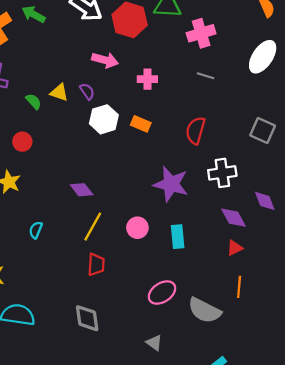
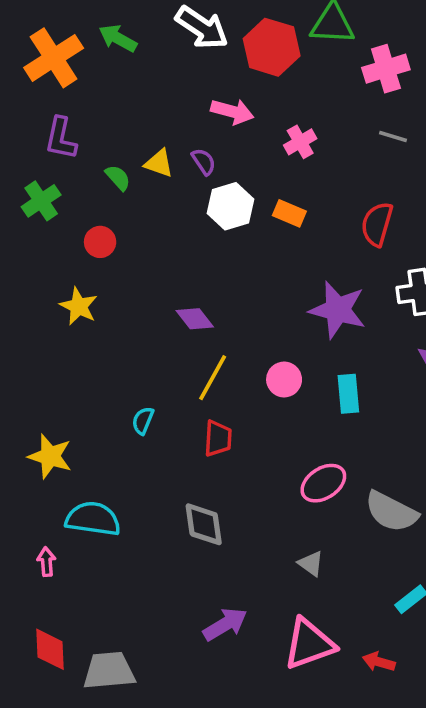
pink cross: (147, 79) -> (300, 142), turned -30
cyan semicircle: (36, 230) -> (143, 421), moved

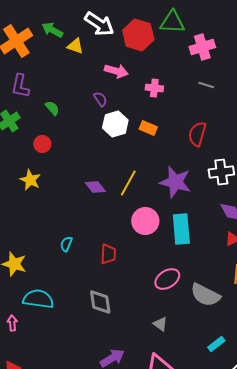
pink cross: (300, 142) -> (154, 88), turned 36
yellow triangle: (159, 163) -> (75, 46), moved
yellow line: (213, 378) -> (128, 183), moved
pink circle: (284, 379) -> (145, 221), size x1.4
cyan rectangle: (348, 394) -> (181, 229), size x1.4

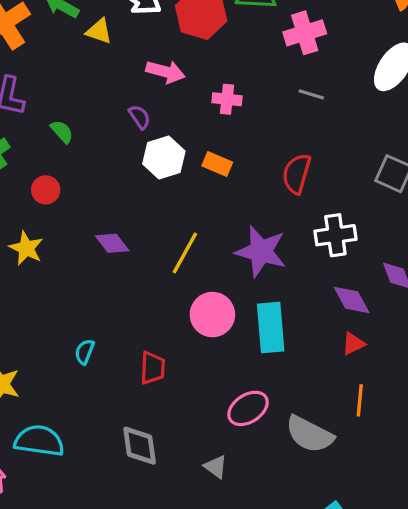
purple diamond: (95, 187) -> (112, 243), moved
gray triangle: (160, 324) -> (216, 467), moved

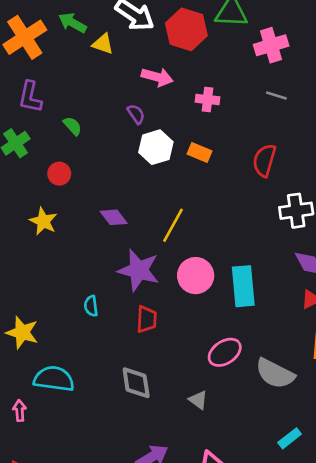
purple star: (261, 251) -> (139, 270), moved
cyan semicircle: (85, 352) -> (91, 306), turned -30

